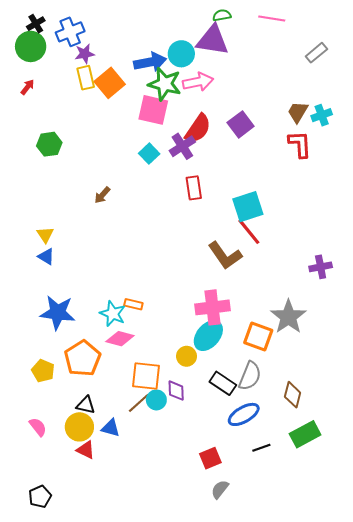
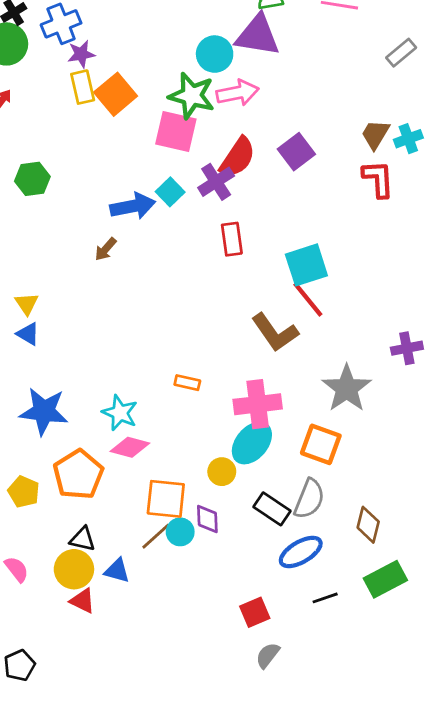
blue arrow: (150, 62) -> (133, 206), moved
orange rectangle: (133, 304) -> (187, 383), moved
gray star: (288, 317) -> (347, 388), moved

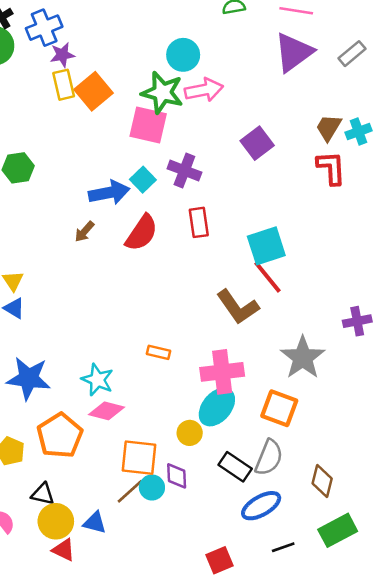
purple triangle: (258, 35) -> (294, 52), moved, turned -45
red semicircle: (238, 157) -> (142, 233), moved
purple cross: (216, 182) -> (184, 170), turned -36
black triangle: (83, 539) -> (43, 494), moved

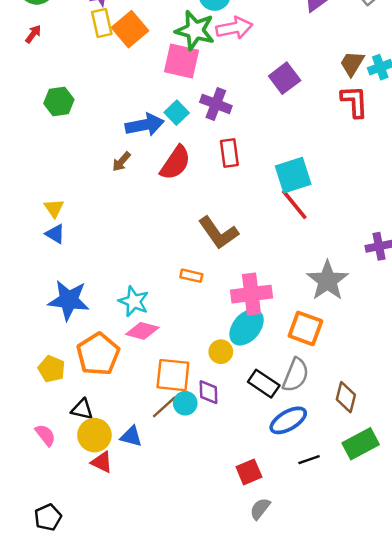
brown L-shape: (238, 307) -> (218, 233), moved

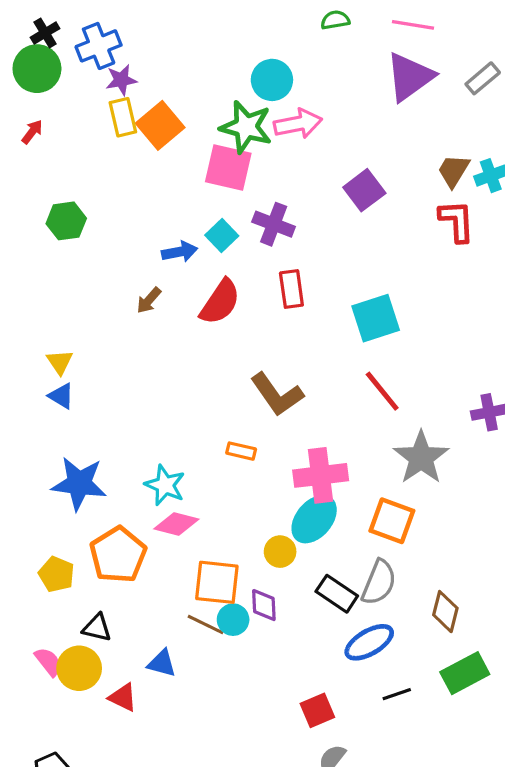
blue arrow: (145, 125) -> (180, 252), size x0.7
red line: (294, 205) -> (382, 391), moved
brown line: (164, 407) -> (206, 624), turned 68
yellow circle: (94, 435) -> (79, 668), moved

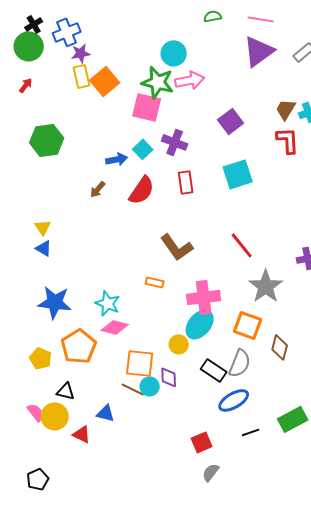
green hexagon: (66, 221) -> (47, 140), size x1.4
cyan square: (376, 318) -> (238, 174), moved
brown diamond: (445, 612) -> (280, 347), moved

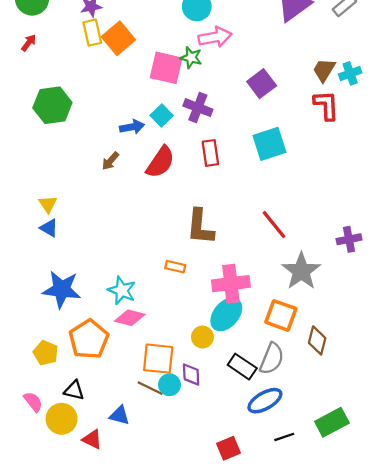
green star: (158, 82) -> (191, 58), moved, size x0.6
brown L-shape: (177, 247) -> (200, 227), turned 40
pink semicircle: (36, 412) -> (33, 402), moved

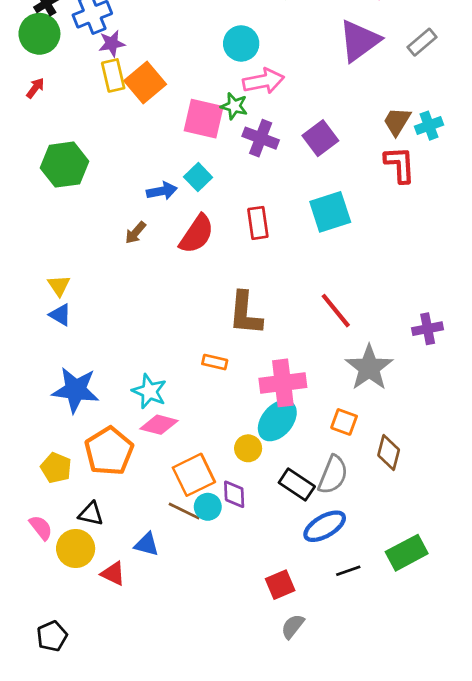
purple cross: (198, 108) -> (261, 138), moved
orange square: (281, 315) -> (344, 422), size x0.7
orange square: (158, 359) -> (194, 475), turned -32

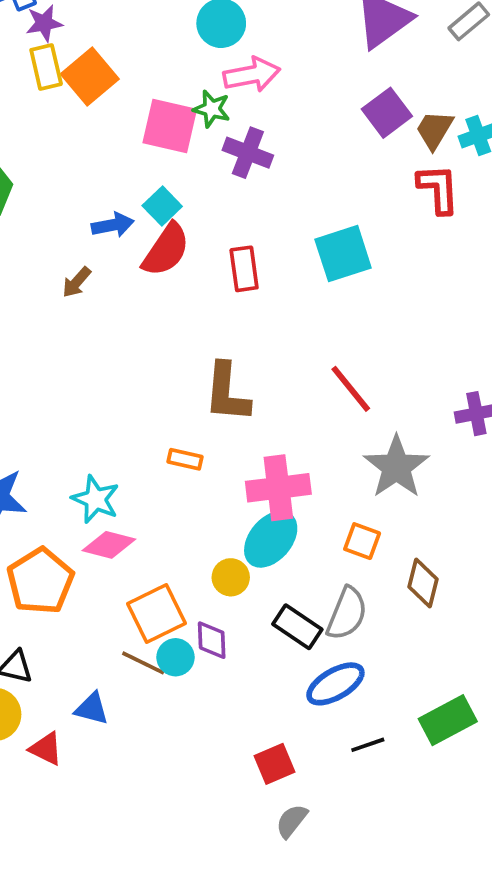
purple square: (320, 138) -> (387, 113), moved
red semicircle: (197, 234) -> (166, 250), moved

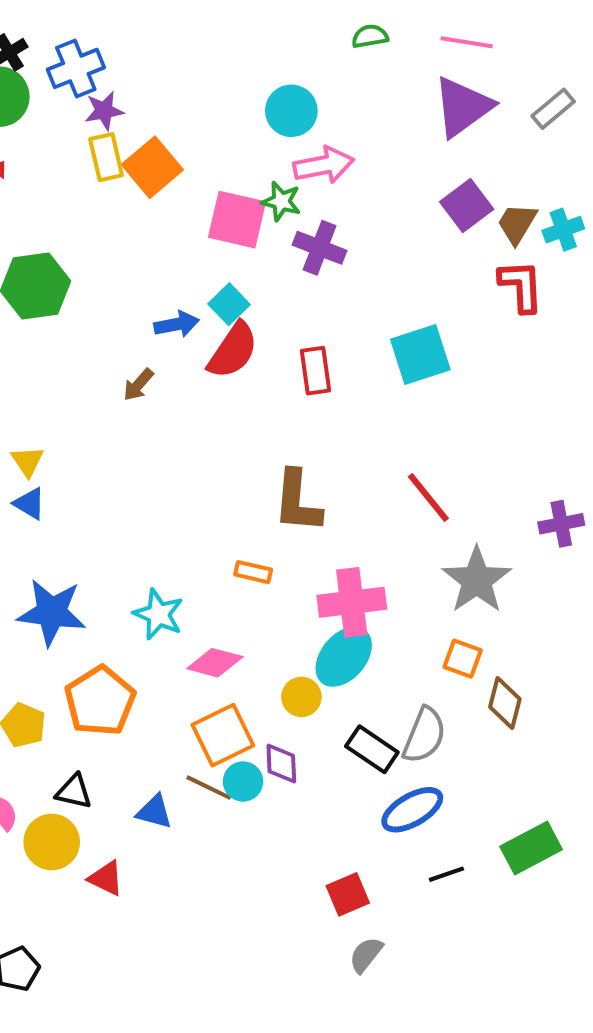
orange square: (362, 541) -> (463, 659), moved
pink diamond: (109, 545) -> (215, 663), moved
blue triangle: (92, 709) -> (154, 812), moved

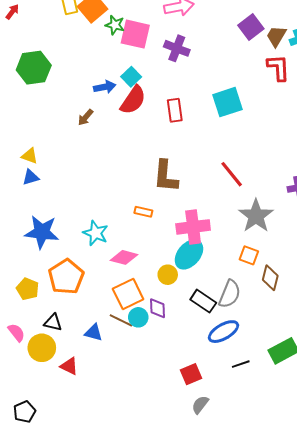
green star: (281, 201) -> (115, 25), moved
yellow triangle: (27, 461) -> (30, 156), turned -36
blue triangle: (30, 504) -> (31, 177), turned -48

